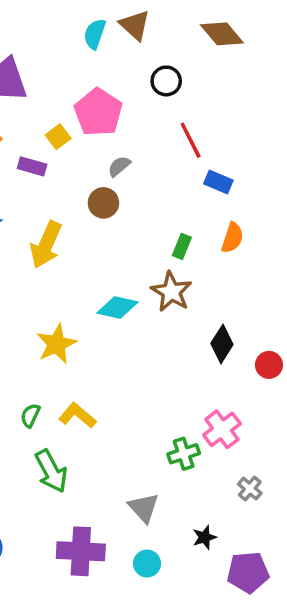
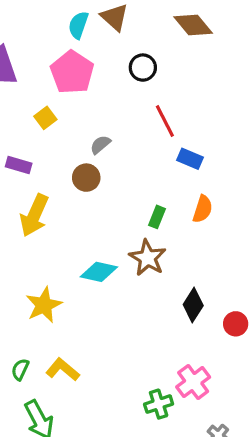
pink pentagon: (98, 112) -> (72, 72), moved
purple rectangle: (32, 166) -> (19, 165), moved

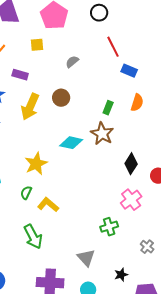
yellow square: (45, 118) -> (37, 45), turned 32
brown circle: (86, 178) -> (61, 98), moved
green semicircle: (20, 369) -> (26, 193), moved
pink cross: (193, 382) -> (131, 200), moved

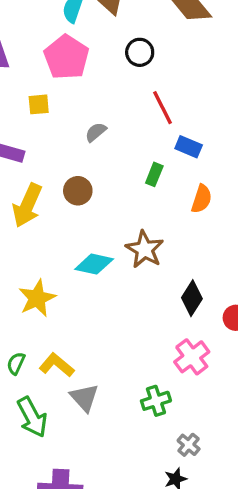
green rectangle: (108, 108) -> (154, 174), moved
green semicircle: (26, 193) -> (16, 363), moved
gray cross: (147, 247) -> (189, 445), moved
gray triangle: (86, 258) -> (84, 398), moved

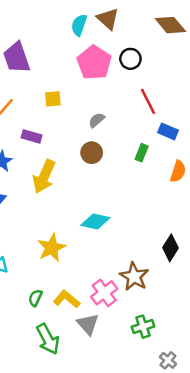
pink pentagon: (66, 57) -> (94, 63), moved
brown circle: (78, 191) -> (92, 153), moved
brown star: (145, 249) -> (134, 277), moved
pink cross: (192, 357) -> (104, 293), moved

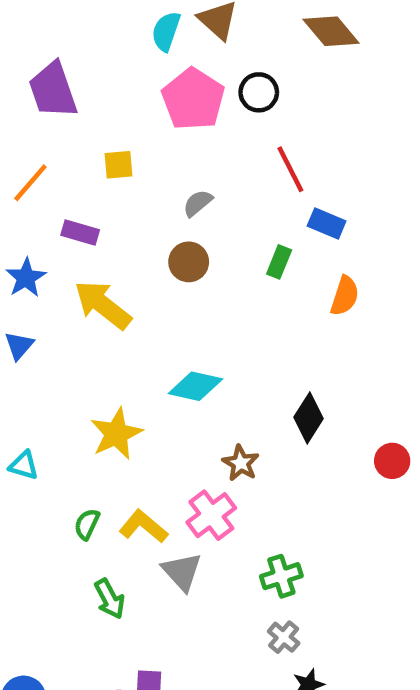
yellow arrow: (44, 176) -> (103, 305), turned 104
black diamond: (170, 248) -> (308, 418), moved
brown star: (134, 277) -> (241, 463), moved, size x0.7
green arrow: (48, 339) -> (110, 599), size x0.7
gray cross: (168, 360) -> (284, 637), moved

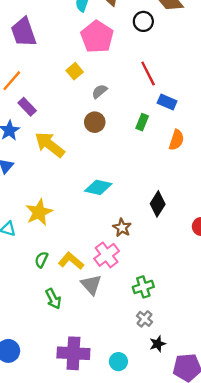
black circle: (259, 92) -> (143, 21), moved
yellow square: (119, 165) -> (75, 71), moved, turned -35
purple rectangle: (80, 233) -> (27, 107), moved, turned 30
yellow star: (116, 434) -> (39, 212), moved

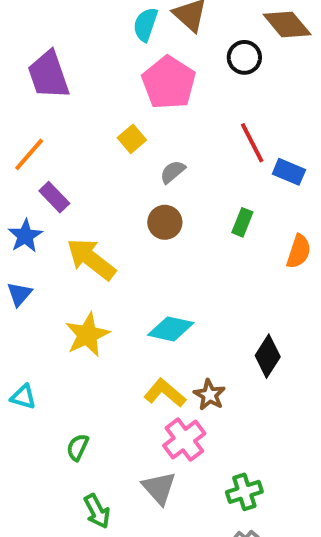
blue rectangle: (167, 102) -> (289, 172), moved
yellow star: (39, 212) -> (87, 335), moved
yellow L-shape: (71, 261) -> (165, 393), moved

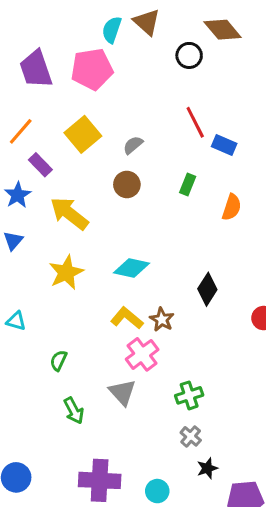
pink pentagon: (169, 83) -> (92, 69), moved, turned 30
yellow square: (132, 139) -> (83, 134), moved, size x1.6

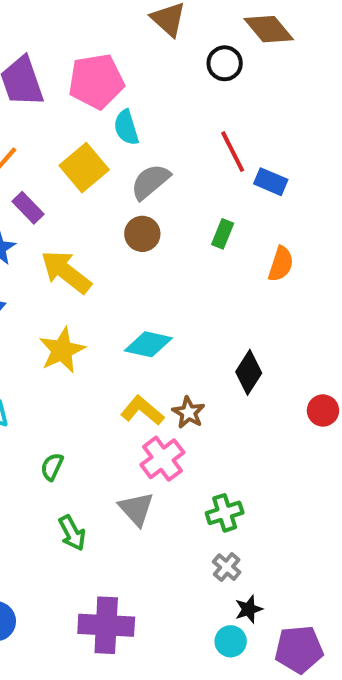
cyan semicircle: (112, 30) -> (126, 127), moved, turned -36
gray semicircle: (133, 145) -> (150, 182), size x1.5
cyan circle: (157, 491) -> (231, 641), moved

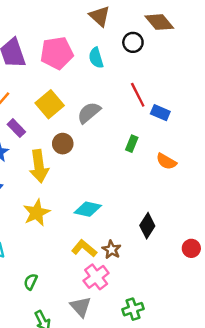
cyan semicircle: (126, 127) -> (96, 58), moved
brown circle: (142, 234) -> (63, 144), moved
orange semicircle: (281, 264) -> (166, 161), turned 102
yellow arrow: (66, 272) -> (39, 166), turned -136

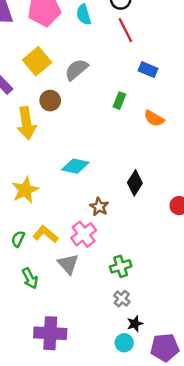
red line: (138, 95) -> (125, 30), moved
yellow star: (37, 213) -> (25, 190), moved
yellow L-shape: (84, 248) -> (45, 234), moved

